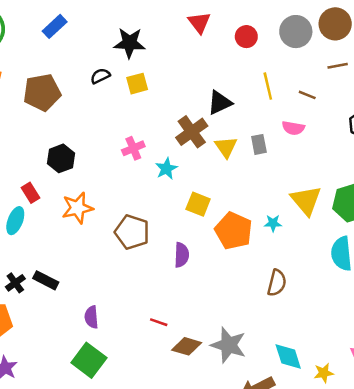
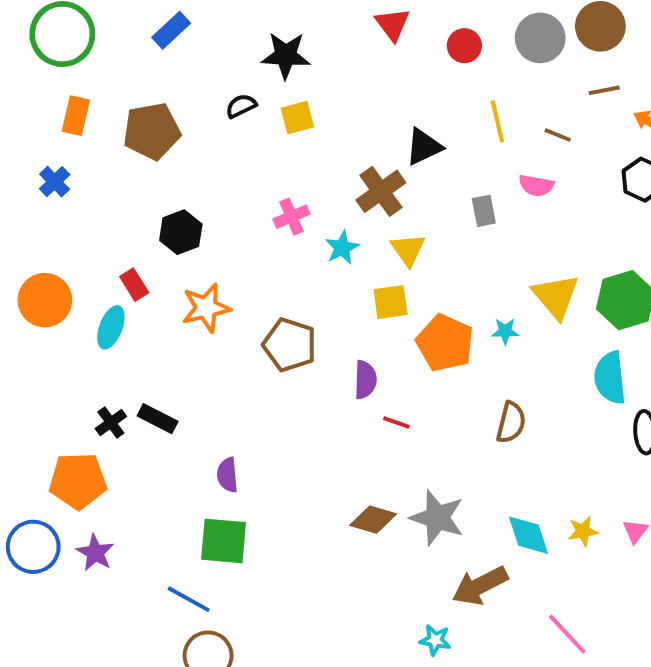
yellow triangle: (226, 147) -> (408, 250), moved
yellow square: (198, 204) -> (391, 302), turned -30
red line: (159, 322) -> (396, 422), moved
green square: (89, 360) -> (224, 541), turned -32
yellow star: (324, 373) -> (583, 531), moved

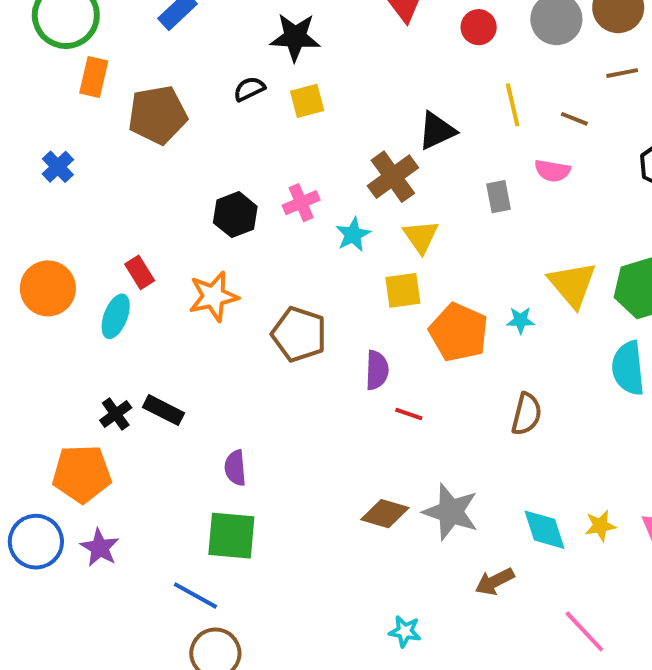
orange rectangle: (76, 116) -> (94, 77), moved
black hexagon: (181, 232) -> (235, 215), moved
brown arrow: (480, 586) -> (495, 582), size x0.7
cyan star: (435, 640) -> (405, 631), moved

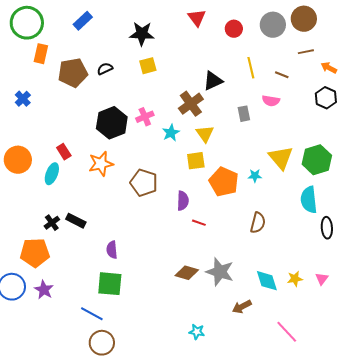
black semicircle: (249, 89) -> (105, 69), moved
black hexagon: (235, 215) -> (112, 123), size x1.4

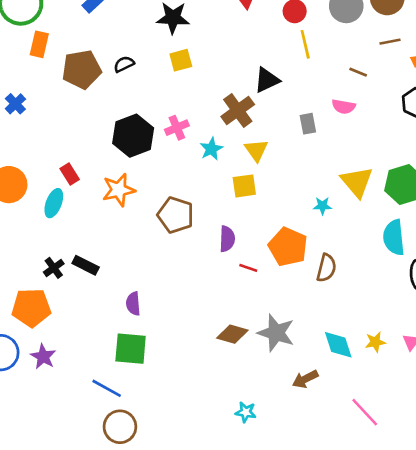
yellow line: (251, 68) -> (305, 44), moved
orange pentagon: (224, 182) -> (288, 247), moved

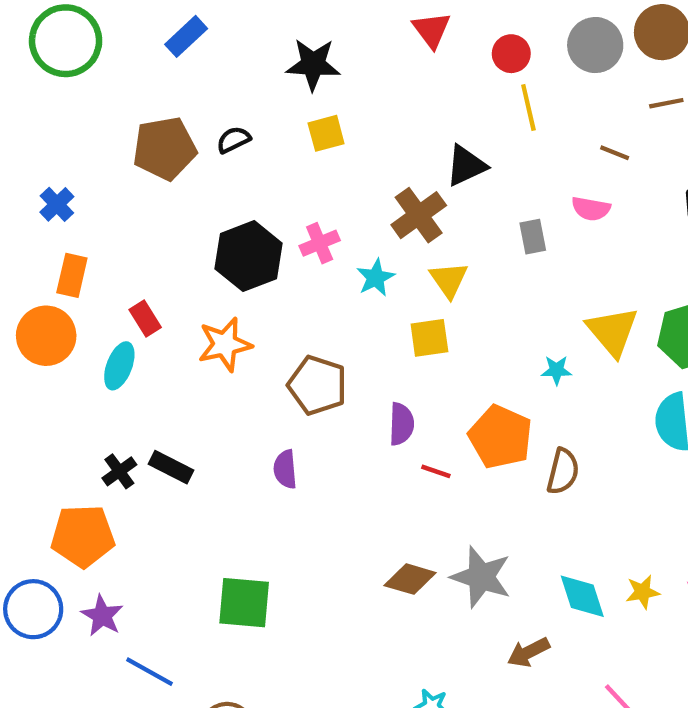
orange rectangle: (39, 44) -> (72, 275), moved
purple semicircle: (133, 304) -> (285, 469), moved
blue line: (107, 388) -> (149, 672), moved

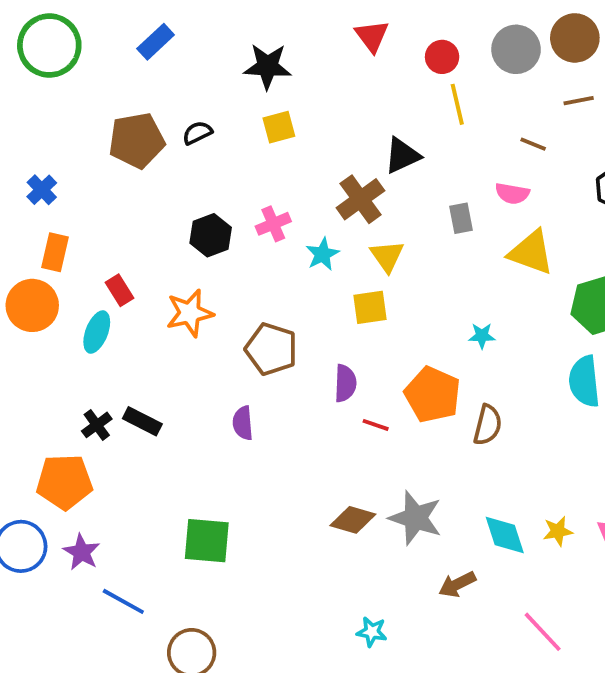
black hexagon: (249, 256) -> (211, 235), size x0.7
yellow triangle: (612, 331) -> (531, 252), moved, turned -30

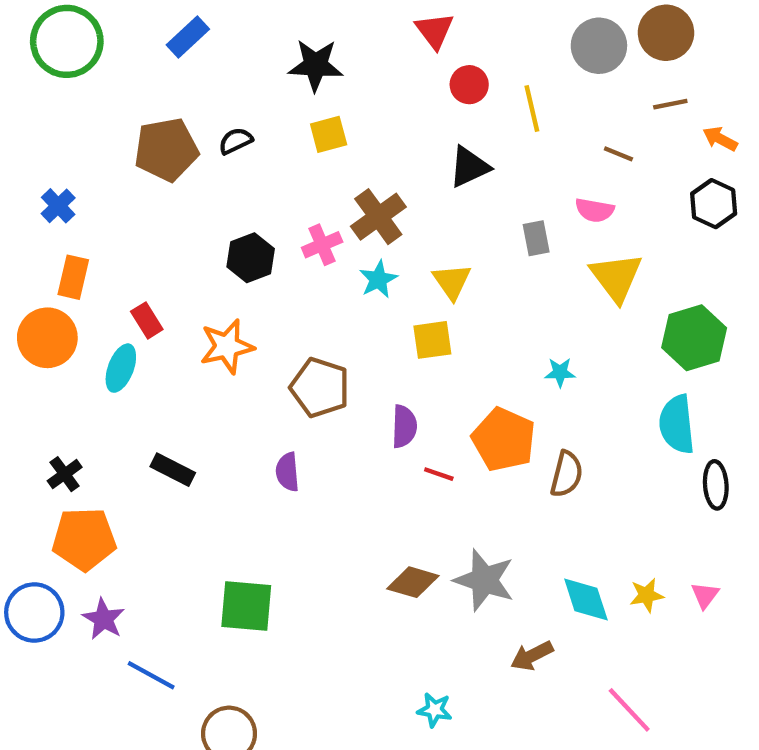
red circle: (442, 57) -> (469, 85), moved
brown cross: (360, 199) -> (378, 217), moved
yellow triangle: (531, 252) -> (616, 277), turned 33
black cross: (97, 425) -> (65, 474), moved

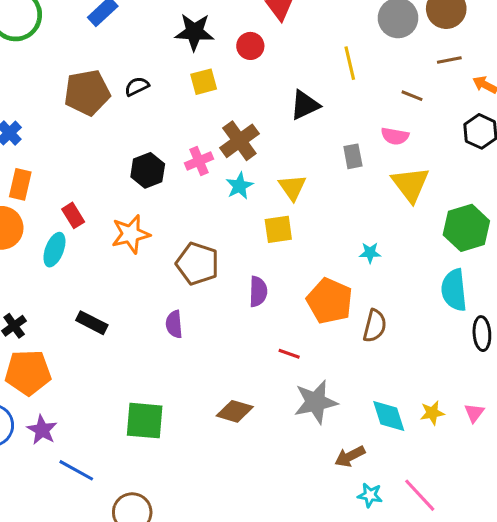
red circle: (469, 85) -> (250, 46), moved
red line: (439, 474) -> (289, 354), moved
gray star: (484, 580) -> (316, 402), turned -30
brown diamond: (413, 582) -> (235, 411), moved
cyan star: (435, 710) -> (370, 495), moved

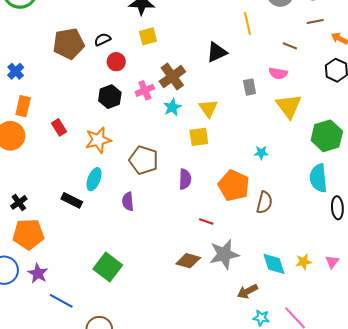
red circle: (250, 46) -> (116, 62), moved
cyan ellipse: (54, 250) -> (94, 179), moved
brown diamond: (235, 411) -> (188, 261), moved
green square: (145, 421) -> (108, 267), turned 32

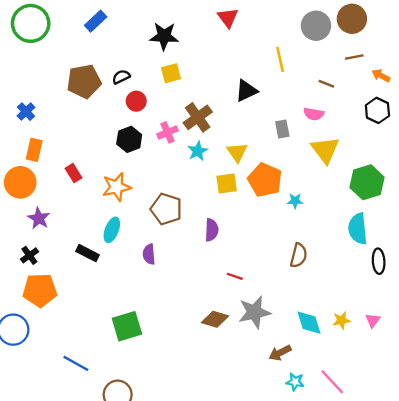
orange pentagon: (234, 186) -> (265, 180), moved
green square: (108, 267) -> (127, 326), turned 36
purple star: (38, 273) -> (39, 218), moved

